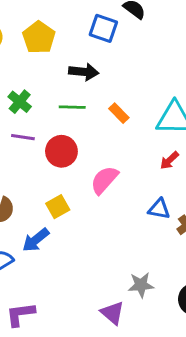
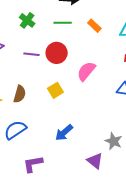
purple line: (23, 137) -> (32, 54), moved
blue arrow: (36, 240) -> (64, 133), moved
gray star: (141, 285) -> (114, 141), turned 30

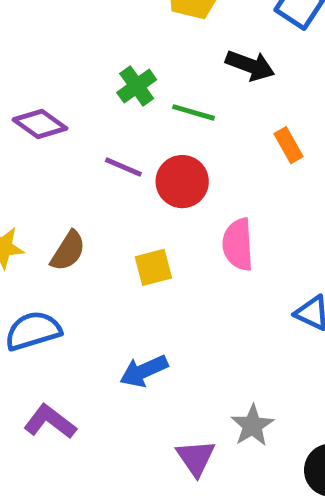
green line: (63, 23) -> (194, 112), moved
pink semicircle: (86, 71) -> (238, 244), turned -60
purple L-shape: (33, 164) -> (50, 422), turned 30

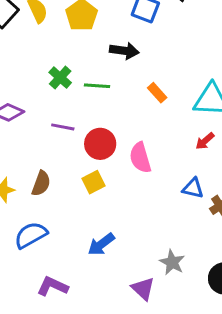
red circle: (182, 182) -> (100, 144), moved

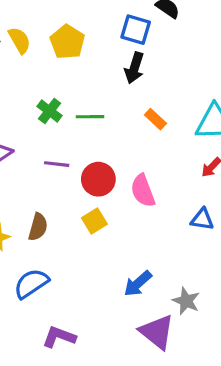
black arrow: (124, 51) -> (134, 68), moved, turned 104
blue arrow: (101, 244) -> (138, 284), moved
purple triangle: (143, 289) -> (157, 332), size x1.4

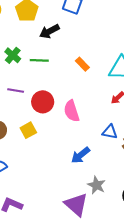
black arrow: (134, 68) -> (49, 31), moved, turned 42
yellow square: (94, 221) -> (28, 130), moved
blue arrow: (138, 284) -> (80, 155), moved

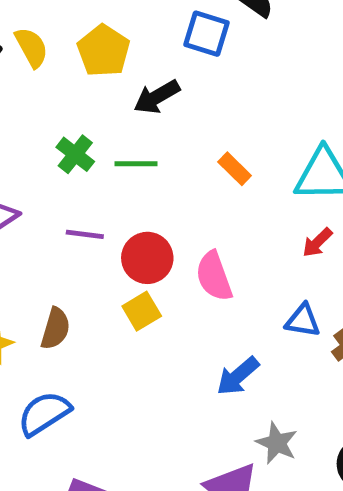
yellow square: (28, 130) -> (142, 311), moved

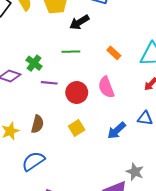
green cross: (75, 154) -> (34, 63), moved
pink semicircle: (214, 276) -> (106, 87), moved
yellow square: (142, 311) -> (77, 128), moved
blue arrow: (238, 376) -> (117, 131), moved

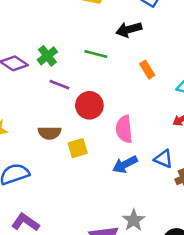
black arrow: (79, 22) -> (129, 29), moved
pink semicircle: (106, 87) -> (124, 129), moved
brown semicircle: (37, 124) -> (50, 133), moved, turned 60

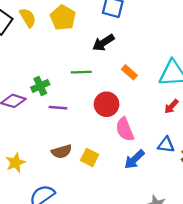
green cross: (47, 56) -> (40, 86), turned 30
red circle: (89, 105) -> (107, 104), moved
yellow square: (78, 148) -> (90, 157), turned -30

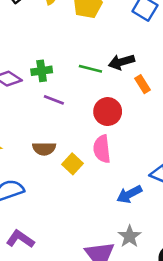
black arrow: (103, 43) -> (121, 62), moved
pink semicircle: (125, 129) -> (102, 149), moved
blue arrow: (134, 159) -> (129, 194), moved

